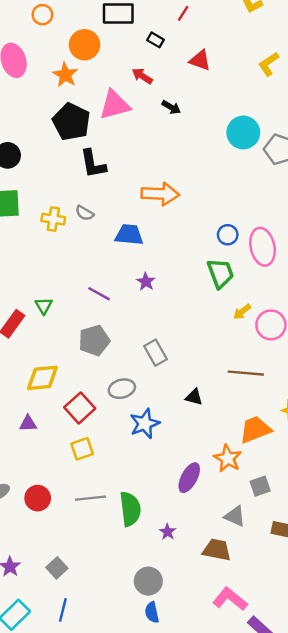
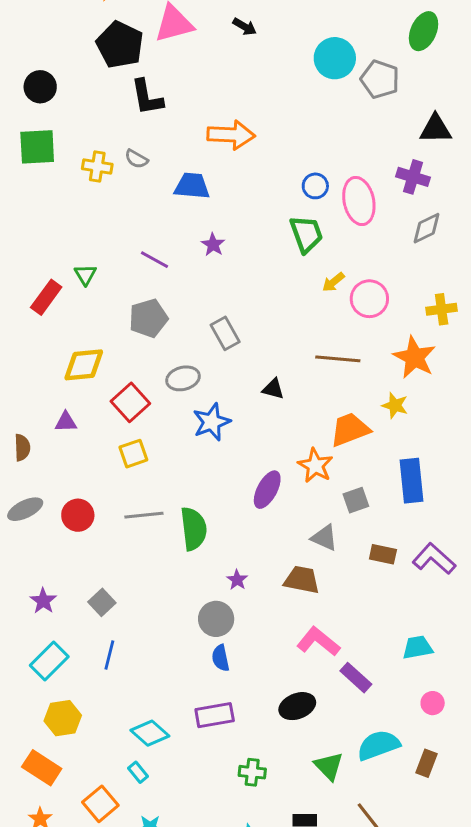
purple star: (168, 532) -> (237, 580), moved

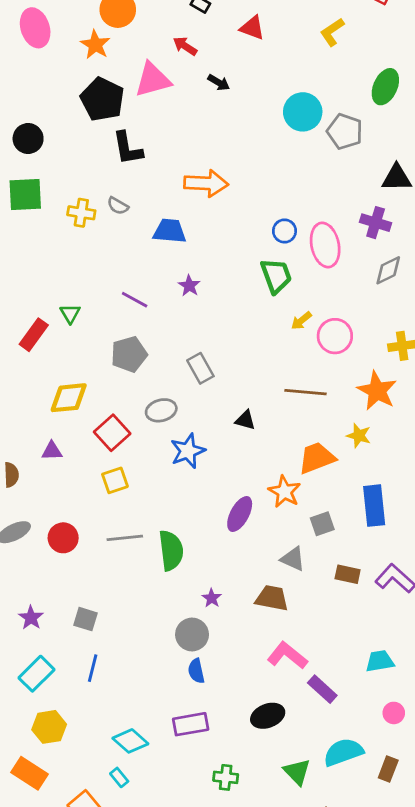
gray square: (102, 602) -> (86, 619), turned -30

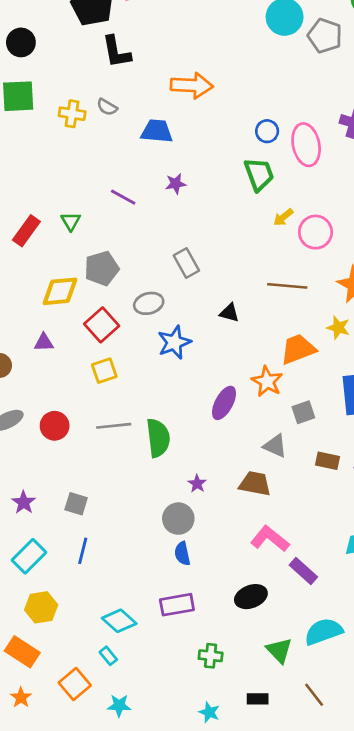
purple star: (189, 286) -> (176, 184), turned 30
green triangle: (70, 314) -> (71, 221), moved
gray pentagon: (129, 354) -> (102, 268), moved

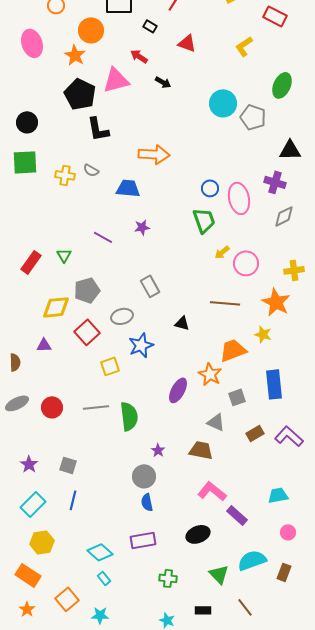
yellow square: (104, 371) -> (110, 366), moved
brown rectangle: (328, 461) -> (255, 433), turned -42
cyan rectangle: (108, 656) -> (104, 578), moved

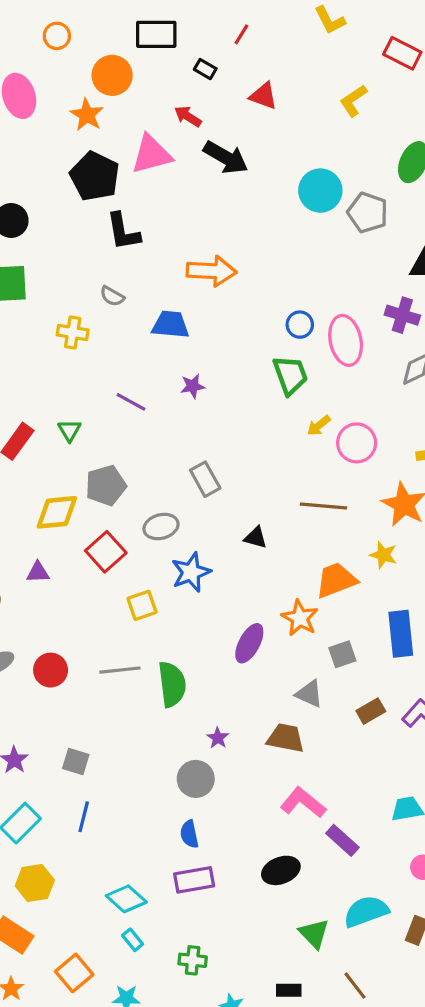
black arrow: (163, 82) -> (226, 157), size x1.8
yellow cross: (65, 175) -> (73, 332), moved
blue semicircle: (147, 502) -> (189, 834), moved
green cross: (168, 578) -> (193, 960), moved

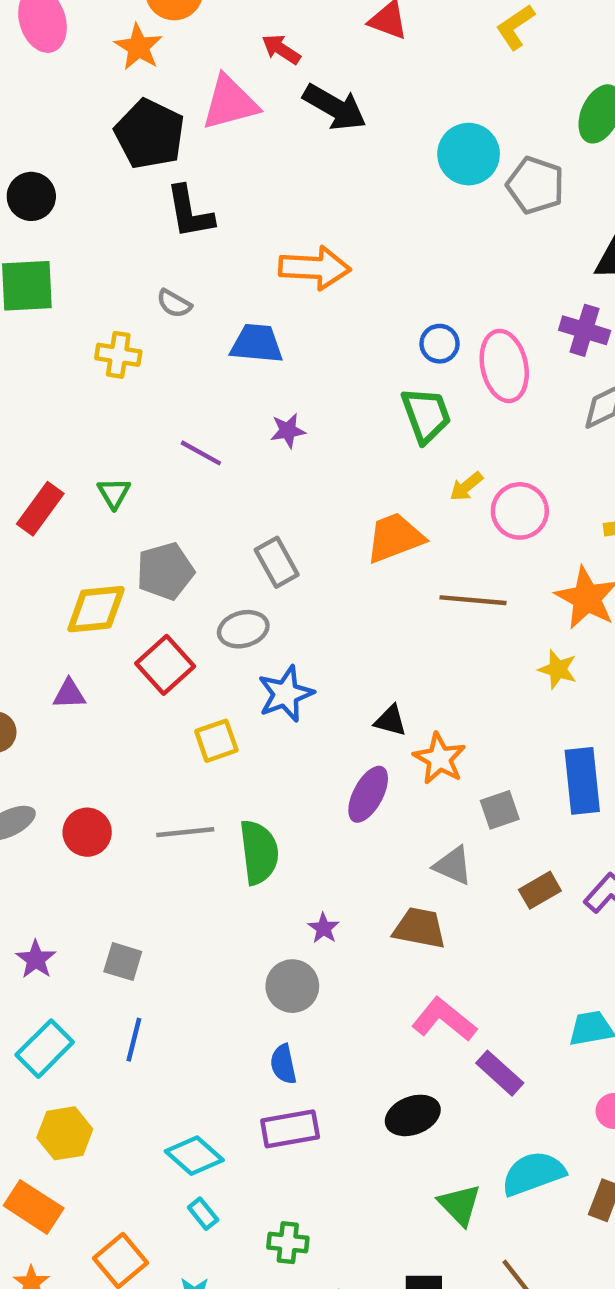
gray rectangle: (205, 479) -> (277, 562), moved
black triangle: (256, 538) -> (390, 721), moved
orange trapezoid: (336, 580) -> (395, 538), moved

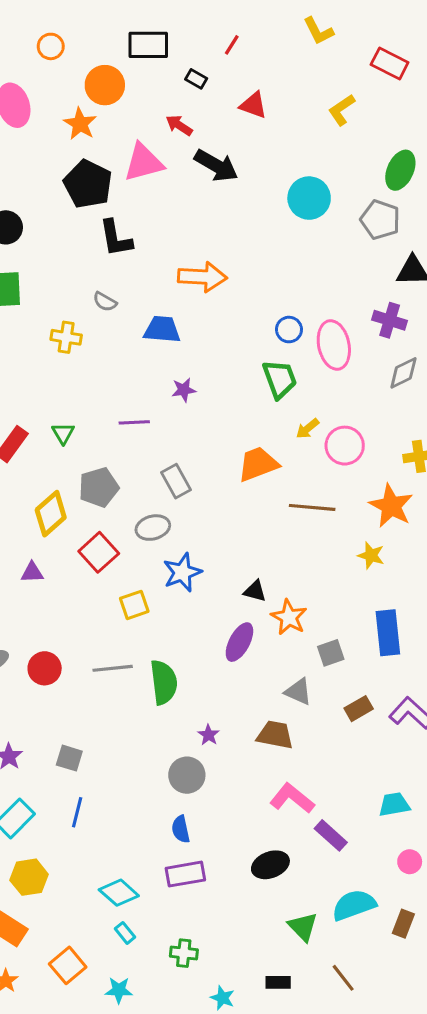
gray pentagon: (535, 185) -> (380, 220), moved
purple line: (201, 453) -> (134, 422), moved, turned -32
yellow diamond: (96, 609) -> (51, 514), turned -36

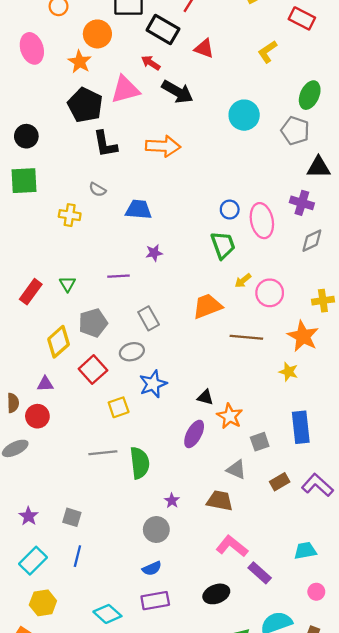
black rectangle: (196, 79) -> (163, 30), size x2.0
orange arrow: (202, 277) -> (163, 146), moved
red circle: (45, 668) -> (37, 416), moved
blue semicircle: (181, 829) -> (152, 568), turned -102

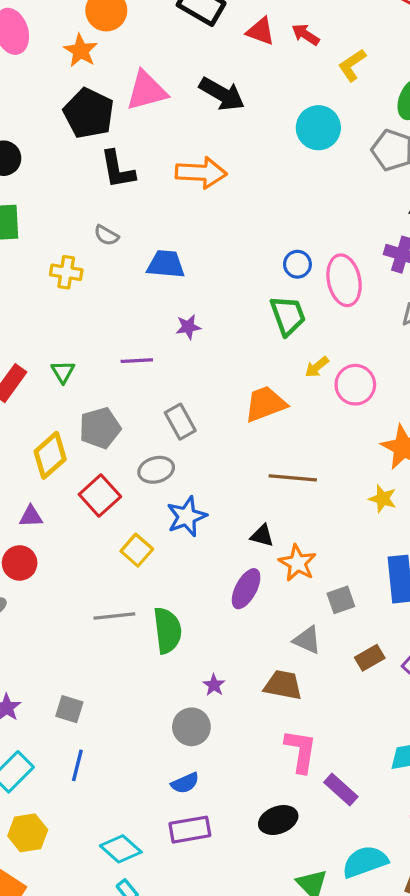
yellow L-shape: (267, 52) -> (352, 65), moved
red arrow: (151, 63) -> (305, 35), moved
brown line: (246, 337) -> (293, 478), moved
yellow square: (119, 407) -> (137, 550), turned -30
pink L-shape: (232, 546) -> (301, 751), turned 60

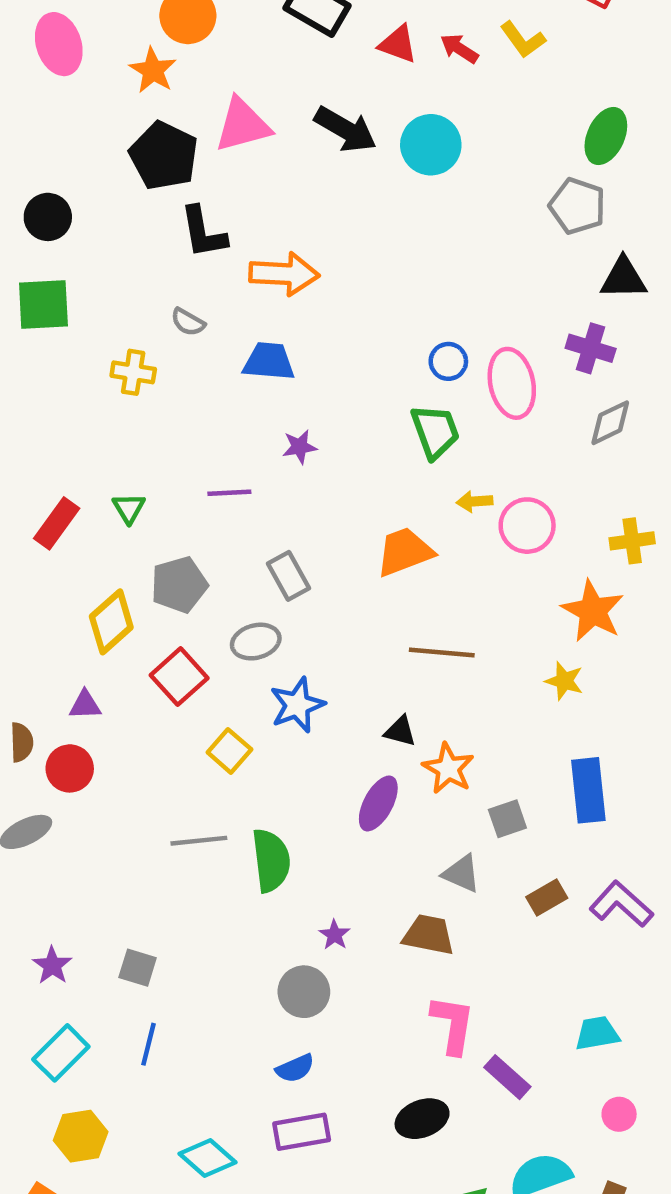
yellow L-shape: (352, 65) -> (523, 40), moved, turned -92
cyan circle: (318, 128) -> (431, 145), moved
orange arrow: (201, 173) -> (284, 274), moved
yellow arrow: (317, 367) -> (475, 501), turned 35

